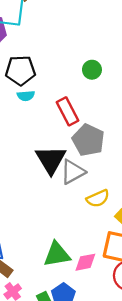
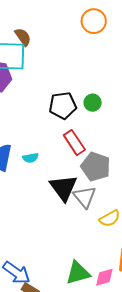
black pentagon: (20, 70) -> (63, 105), moved
cyan semicircle: (26, 96) -> (31, 158), moved
gray triangle: (73, 172) -> (85, 197), turned -35

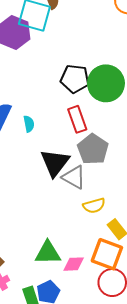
green circle: (93, 103) -> (106, 83), size x2.0
cyan semicircle: (31, 158) -> (29, 124), turned -105
gray triangle: (85, 197) -> (74, 177), turned -35

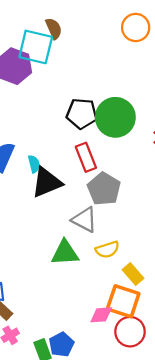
black triangle: (55, 163) -> (47, 182), moved, turned 32
green triangle: (48, 253) -> (65, 253), moved
pink diamond: (74, 264) -> (101, 315), moved

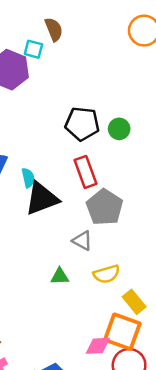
cyan square: (36, 47) -> (33, 49), size x0.5
green circle: (115, 117) -> (119, 129), size x0.5
gray triangle: (85, 220) -> (82, 241), size x0.7
green triangle: (65, 253) -> (60, 276), size x0.6

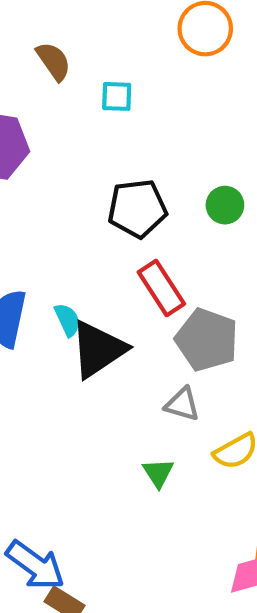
cyan square: (33, 49) -> (117, 96), moved
green circle: (119, 129) -> (225, 205), moved
green triangle: (60, 276) -> (158, 473), turned -48

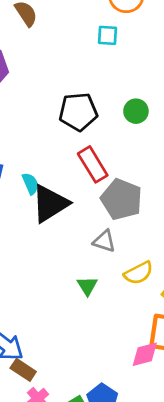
cyan square: (117, 96) -> (108, 35), moved

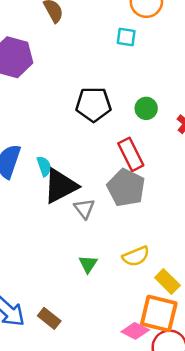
red rectangle: (93, 164) -> (131, 154), moved
gray triangle: (104, 241) -> (84, 209), moved, turned 30
pink diamond: (145, 354) -> (135, 331), turned 36
brown rectangle: (23, 370) -> (49, 318), moved

